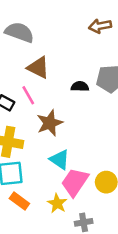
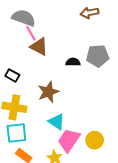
pink line: (28, 95) -> (31, 33), moved

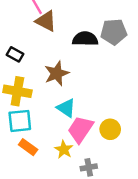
black semicircle: (73, 62) -> (85, 39), size x1.5

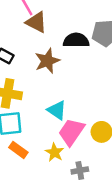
brown star: (57, 73) -> (47, 61), moved

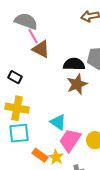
brown star: (47, 61) -> (77, 84), moved
orange rectangle: (18, 150) -> (40, 155), moved

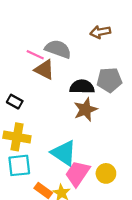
gray semicircle: (26, 21) -> (58, 49), moved
pink line: (33, 36) -> (35, 55), turned -35
cyan triangle: (58, 122) -> (64, 153), size x1.4

